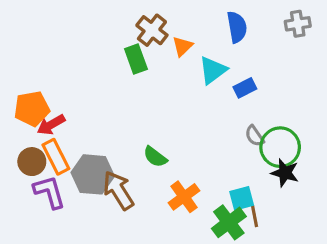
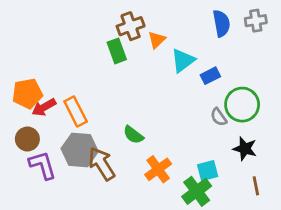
blue semicircle: (237, 27) -> (221, 23), moved
brown cross: (152, 30) -> (131, 26), turned 32
green circle: (280, 147) -> (242, 105), moved
orange rectangle: (56, 157) -> (76, 111), moved
brown line: (254, 216) -> (256, 186), moved

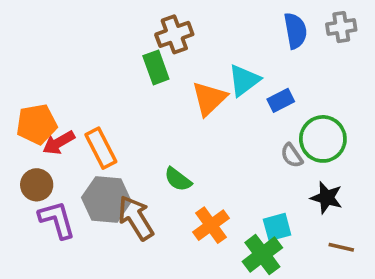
orange triangle: (157, 40) -> (209, 99), moved, size x1.5
brown line: (256, 186) -> (341, 247), turned -66

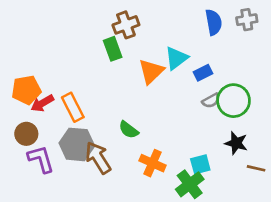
gray semicircle: (292, 155) -> (211, 101), moved, turned -84
orange cross: (211, 225) -> (153, 163), turned -30
brown line: (341, 247) -> (256, 168), moved

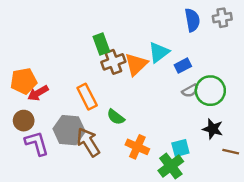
brown cross: (126, 25) -> (113, 62), moved
orange rectangle: (73, 107) -> (87, 97), moved

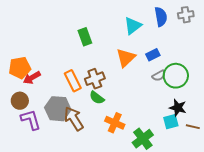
cyan triangle: (159, 52) -> (133, 26), moved
brown cross: (113, 62) -> (95, 79), moved
orange triangle: (136, 64) -> (126, 58), moved
cyan square: (180, 148) -> (171, 122), moved

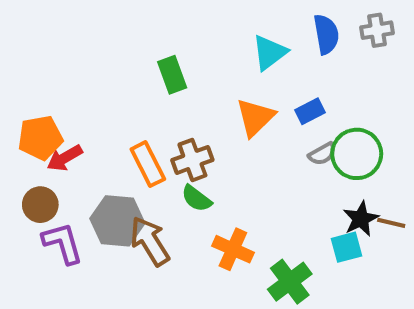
black star: (178, 108) -> (361, 219), turned 30
brown line: (193, 127) -> (391, 223), moved

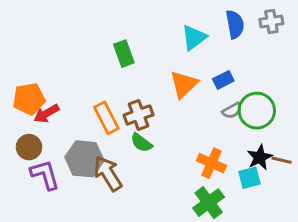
orange cross: (233, 249) -> (212, 163), moved

